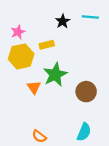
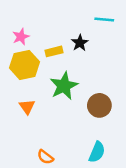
black star: (63, 21) -> (80, 43), moved
orange triangle: (34, 87) -> (27, 107), moved

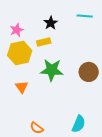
black star: (80, 43) -> (51, 23), moved
green star: (64, 86) -> (52, 70), turned 30
brown circle: (99, 105) -> (89, 72), moved

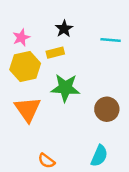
cyan line: (85, 16) -> (111, 40), moved
brown circle: (89, 72) -> (107, 109), moved
orange triangle: (22, 87) -> (28, 109), size x1.6

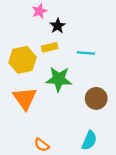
pink star: (21, 38) -> (39, 11), moved
cyan line: (111, 40) -> (86, 53), moved

